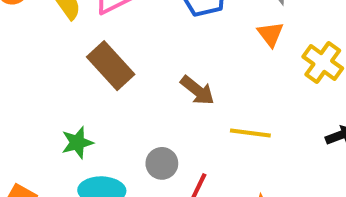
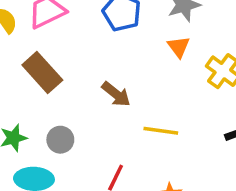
gray circle: (162, 163) -> (60, 140), moved

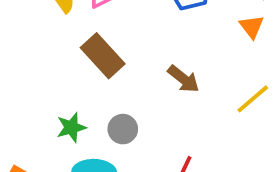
yellow line: (161, 131) -> (253, 99), moved, turned -48

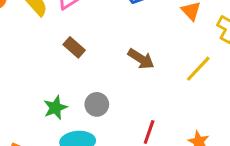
brown rectangle: (103, 56) -> (74, 47), size x0.6

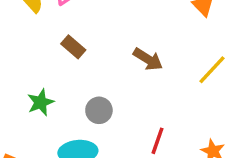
green star: (55, 108) -> (41, 102), moved

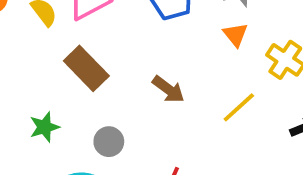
brown rectangle: (73, 47) -> (86, 68), size x1.6

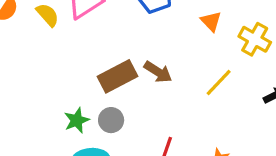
brown rectangle: (86, 68) -> (118, 76), moved, turned -69
green star: (44, 127) -> (77, 120), moved

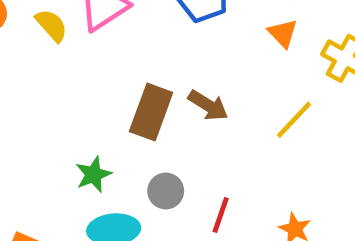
brown rectangle: (118, 76) -> (151, 112), turned -42
gray circle: (111, 120) -> (166, 191), moved

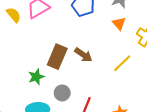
green star: (93, 174) -> (36, 77), moved

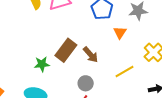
orange triangle: (119, 24) -> (120, 33), moved
gray circle: (62, 93) -> (86, 83), moved

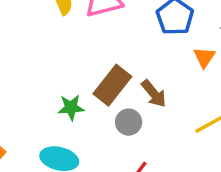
gray circle: (86, 83) -> (129, 122), moved

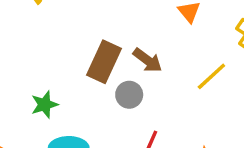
green star: (71, 107) -> (44, 105), moved

